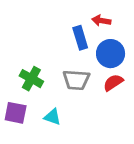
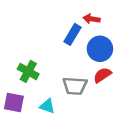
blue rectangle: (80, 38) -> (72, 34), turned 48
gray trapezoid: (76, 80) -> (75, 86), moved

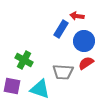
cyan triangle: (47, 106) -> (40, 89), size x1.5

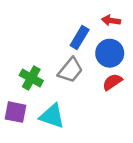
red arrow: (77, 16) -> (111, 20), moved
gray trapezoid: (63, 72) -> (70, 70), moved, turned -55

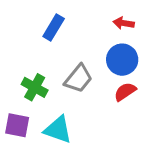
blue rectangle: (80, 37) -> (54, 27), moved

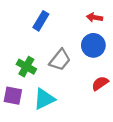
red semicircle: (125, 92) -> (100, 83), moved
cyan triangle: (58, 130) -> (44, 99), turned -45

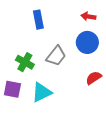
blue rectangle: (41, 21) -> (38, 20), turned -42

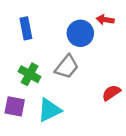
blue rectangle: (38, 20) -> (26, 28), moved
blue circle: (87, 42) -> (80, 33), moved

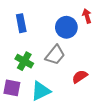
red arrow: (105, 20) -> (87, 16), turned 64
red semicircle: (111, 93) -> (80, 77), moved

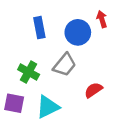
blue rectangle: (21, 23) -> (39, 28), moved

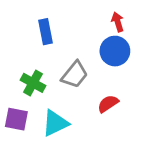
blue circle: (78, 32) -> (115, 51), moved

